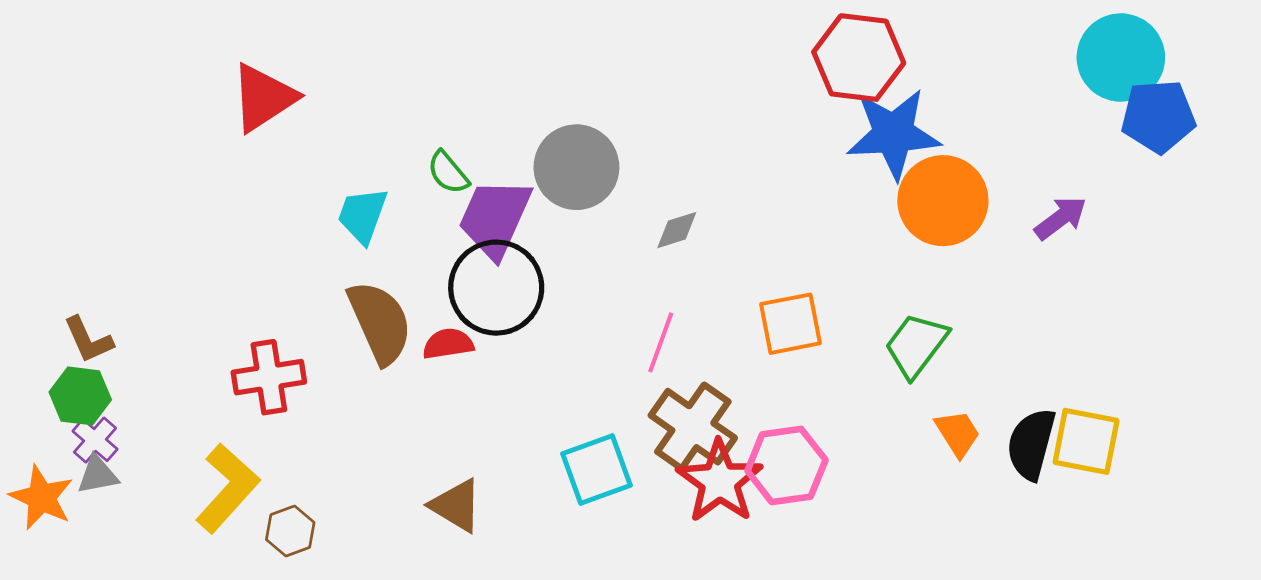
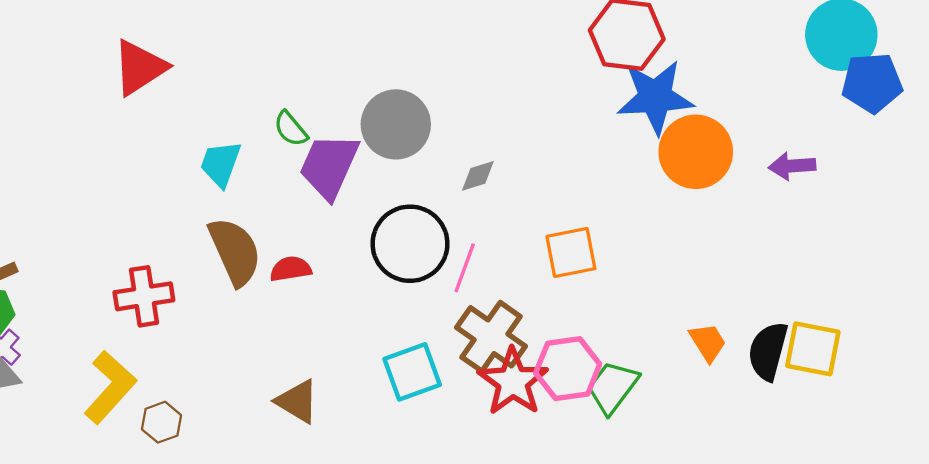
purple arrow: (1061, 218) -> (792, 166), turned -147
black circle: (496, 288) -> (410, 244), moved
green trapezoid: (916, 345) -> (613, 387), moved

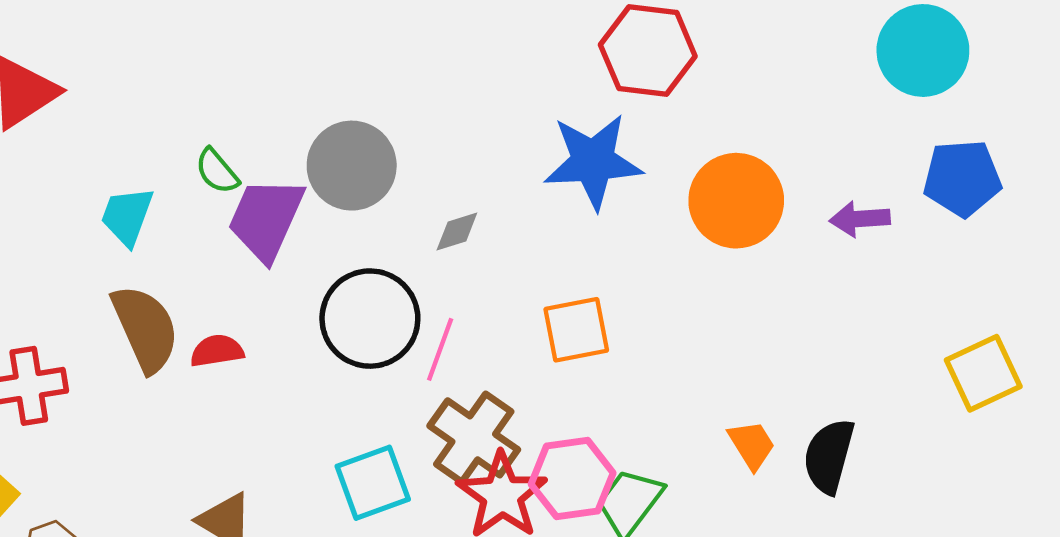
blue pentagon: (872, 83) -> (962, 178), moved
blue star: (655, 97) -> (593, 161), moved
yellow square: (813, 349) -> (983, 373), moved, turned -36

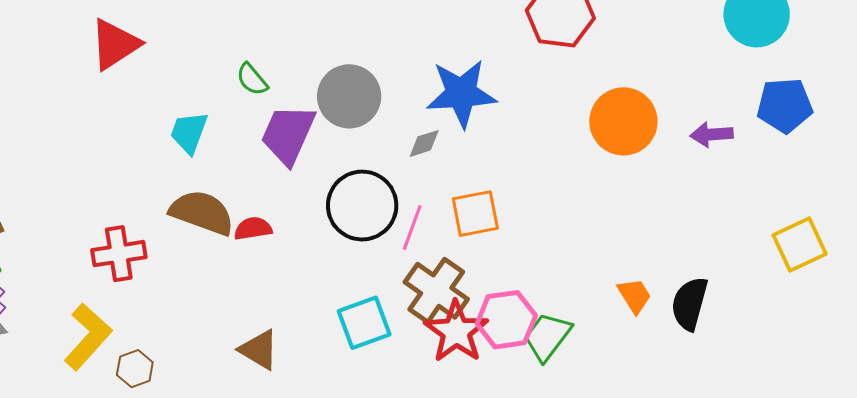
blue star: (593, 161) -> (461, 93), moved
green semicircle: (217, 171) -> (252, 79), moved
brown semicircle: (145, 328) -> (202, 213), turned -46
orange square: (576, 330) -> (475, 214), moved

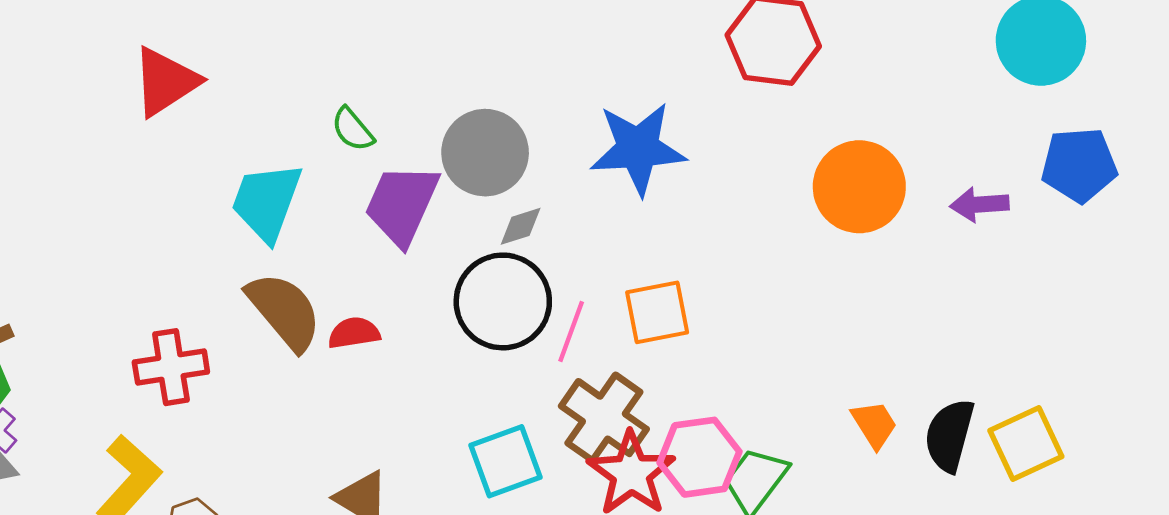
cyan trapezoid: (189, 132) -> (267, 202), size x1.4
gray diamond: (424, 143) -> (521, 226), moved
brown semicircle: (202, 213) -> (284, 311), turned 30
yellow square: (800, 245) -> (1026, 444), moved

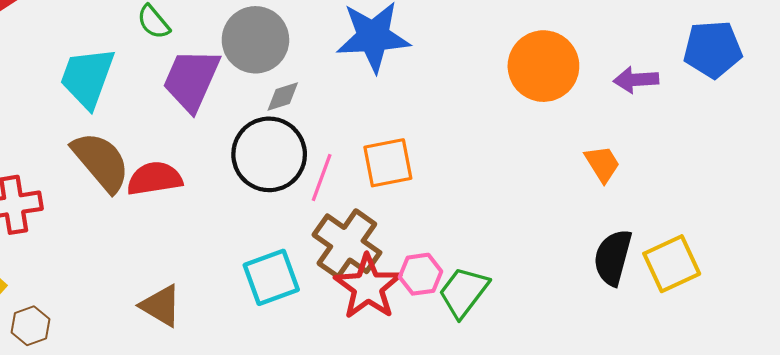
red semicircle: (354, 333) -> (155, 179), size x1.4
orange trapezoid: (874, 424) -> (602, 164), moved
pink hexagon: (699, 457) -> (420, 274), size x0.7

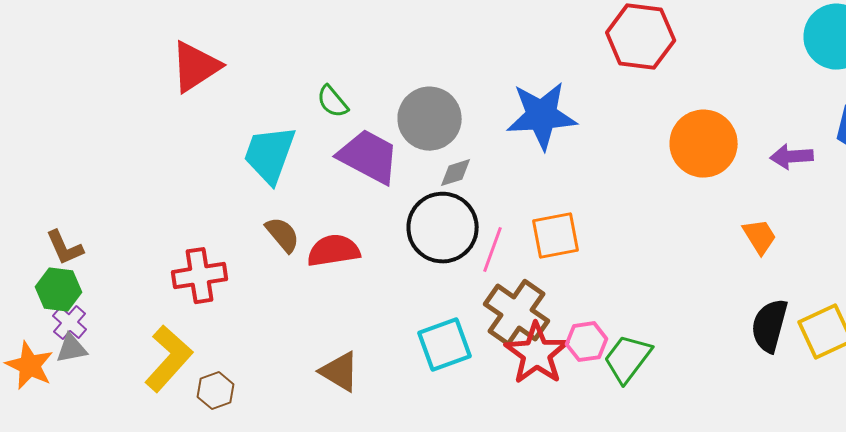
purple trapezoid: (191, 80) -> (369, 157), turned 94
brown semicircle: (101, 162) -> (283, 235), size x0.6

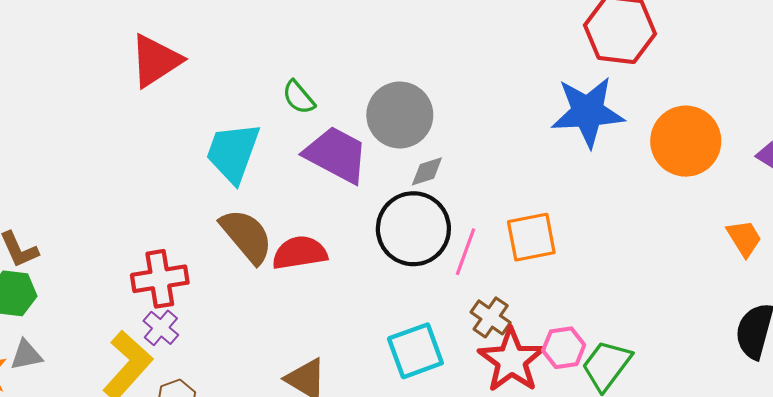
blue star: (542, 116) -> (588, 112), moved
brown semicircle: (283, 235) -> (246, 236), size x1.5
brown cross: (517, 313) -> (491, 317), size x0.6
purple cross: (70, 323) -> (161, 328), moved

